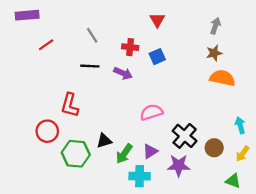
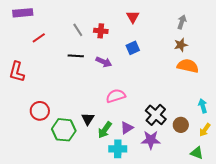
red cross: (130, 47) -> (101, 31), moved
red L-shape: (70, 105) -> (17, 72), moved
pink semicircle: (151, 112) -> (116, 96), moved
black triangle: (104, 141) -> (88, 119), turned -40

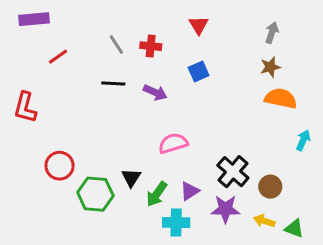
cyan arrow: (203, 106) -> (303, 140), moved, turned 40
yellow arrow: (205, 130) -> (264, 221), moved, turned 72

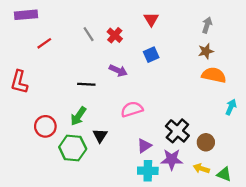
red cross: (151, 46) -> (115, 35), turned 35
black line: (113, 83) -> (86, 84), moved
green arrow: (157, 194) -> (78, 116), moved
cyan cross: (176, 222) -> (148, 171), moved

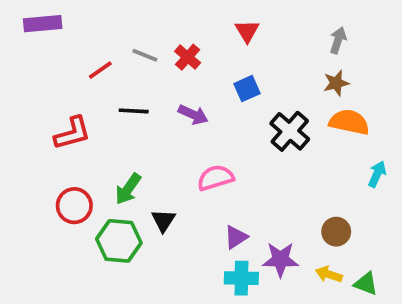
gray line: (89, 34) -> (145, 55), turned -35
red line: (44, 43) -> (100, 70), moved
red L-shape: (19, 82) -> (72, 133), moved, turned -120
black line: (86, 84) -> (134, 111), moved
black cross: (177, 131) -> (290, 131), moved

